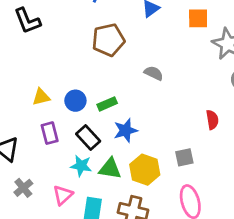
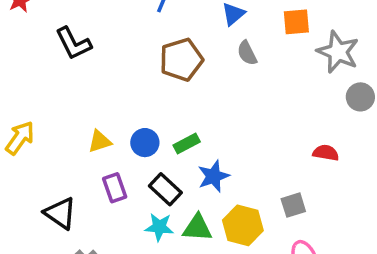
gray semicircle: (154, 73) -> (247, 53), moved, turned -138
red semicircle: (212, 120) -> (326, 153), turned -66

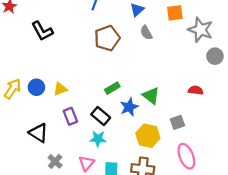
blue circle: (145, 143) -> (36, 87), moved
green triangle: (197, 228) -> (151, 96), moved, turned 36

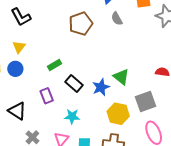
green rectangle: (112, 88) -> (54, 65), moved
yellow triangle: (60, 89) -> (19, 47), moved, turned -32
black rectangle: (101, 116) -> (74, 83), moved
gray square: (177, 122) -> (146, 101), size x1.5

